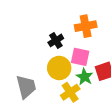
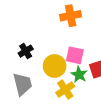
orange cross: (86, 26) -> (71, 16), moved
black cross: (56, 40) -> (26, 51), moved

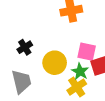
pink square: (75, 55) -> (87, 52), moved
yellow cross: (65, 90) -> (77, 87), moved

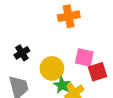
green star: (80, 72) -> (62, 85), moved

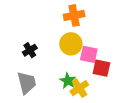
yellow circle: (52, 68) -> (71, 44), moved
red square: (98, 72) -> (101, 68), turned 30

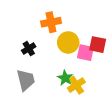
orange cross: (74, 15) -> (51, 22), moved
red square: (101, 68) -> (98, 45), moved

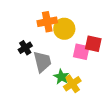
yellow circle: (68, 42) -> (64, 29), moved
gray trapezoid: (26, 80) -> (42, 62), moved

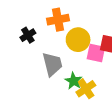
yellow circle: (64, 29) -> (78, 40), moved
black cross: (25, 48) -> (28, 35), moved

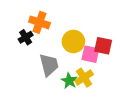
orange cross: (58, 20) -> (39, 22), moved, turned 30
yellow cross: (86, 89) -> (84, 78), moved

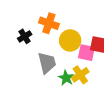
orange cross: (39, 22) -> (49, 23), moved

